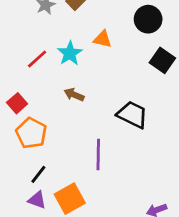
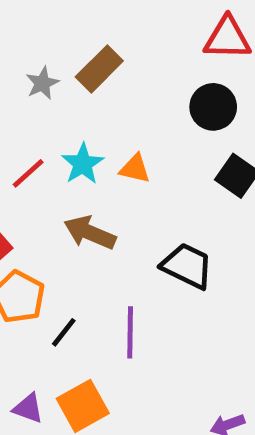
orange triangle: (103, 39) -> (135, 169), moved
brown arrow: (74, 95) -> (90, 233), size x1.5
black line: (38, 174) -> (64, 332), moved

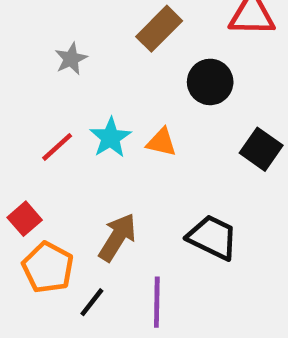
brown rectangle: (99, 69) -> (159, 29), moved
black circle: (213, 107) -> (210, 82), moved
brown arrow: (90, 233) -> (117, 237), moved, turned 99

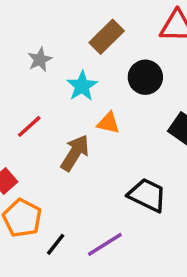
cyan star: (110, 138) -> (82, 86), moved
brown arrow: (117, 237) -> (75, 153), moved
purple line: (157, 302) -> (105, 244), turned 57

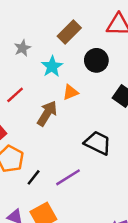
orange triangle: (108, 123) -> (70, 92), turned -35

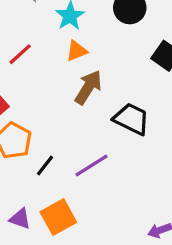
orange triangle: (70, 92) -> (77, 51), moved
brown arrow: (47, 113) -> (88, 87), moved

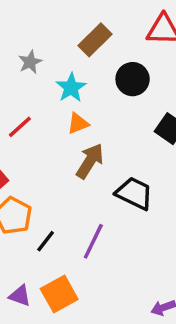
purple line: (92, 166) -> (93, 241), turned -32

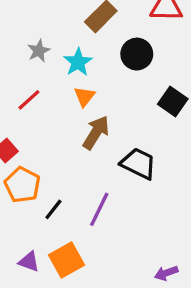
gray star: (30, 62) -> (39, 51), moved
orange triangle: (78, 123) -> (84, 97), turned -30

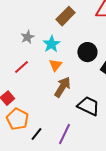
black circle: (137, 54) -> (87, 52), moved

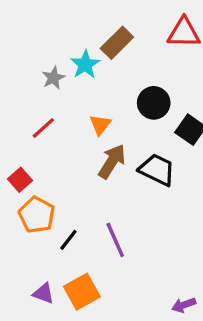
cyan star: (51, 44) -> (85, 64), moved
black trapezoid: (88, 106) -> (157, 170), moved
purple line: (64, 134) -> (115, 240), turned -50

